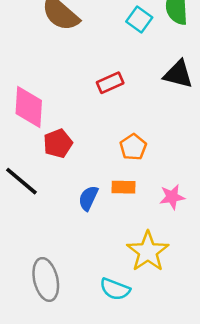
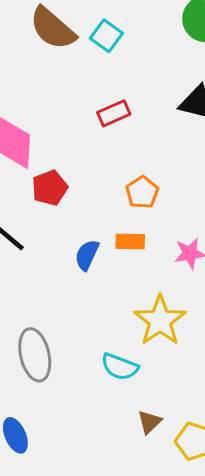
cyan square: (139, 20) -> (106, 36), moved

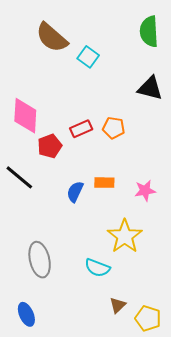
cyan square: (106, 36) -> (88, 57), moved
red rectangle: (114, 113) -> (81, 129), moved
orange pentagon: (142, 192) -> (114, 128), moved, turned -30

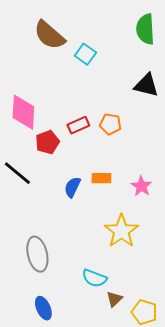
pink star: (145, 191) -> (141, 186), turned -30
cyan semicircle: (97, 268) -> (94, 278), moved
blue ellipse: (26, 314) -> (43, 308), moved

